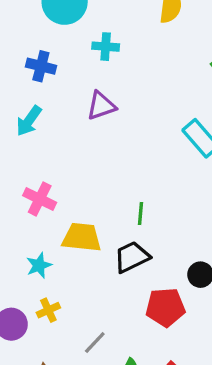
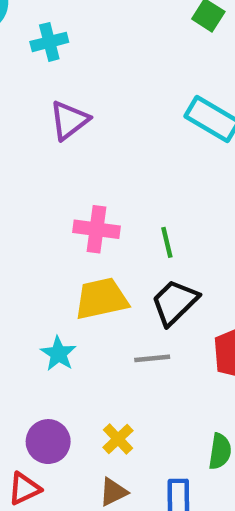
pink cross: (40, 199) -> (97, 229), moved
yellow cross: (48, 310) -> (118, 439), moved
gray line: (95, 343) -> (152, 358), moved, turned 60

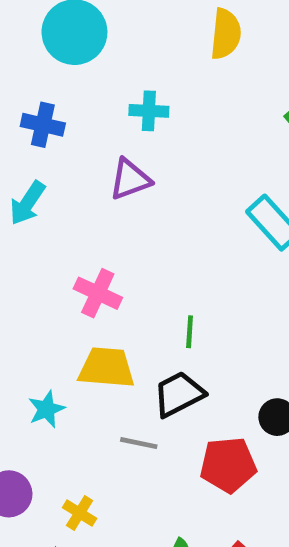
cyan cross: (49, 42) -> (149, 111), moved
pink cross: (97, 229) -> (98, 293), moved
yellow cross: (118, 439) -> (80, 513), turned -32

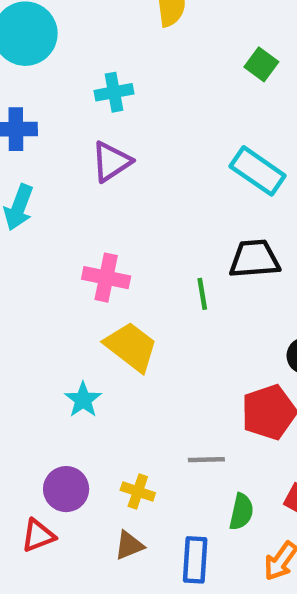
yellow trapezoid: (107, 368) -> (131, 347), turned 46
black trapezoid: (179, 394) -> (254, 259), moved, turned 36
gray line: (139, 443) -> (206, 460), moved

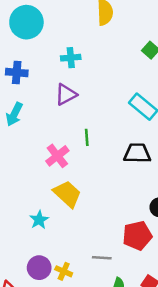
pink cross: (106, 278) -> (57, 156), turned 35
green line: (202, 294) -> (87, 137), moved
purple circle: (66, 489) -> (39, 268), moved

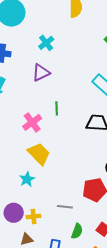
cyan cross: (71, 58) -> (46, 43), turned -35
cyan star: (39, 220) -> (27, 179), moved
yellow cross: (64, 271) -> (33, 217), turned -32

